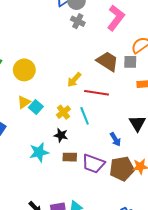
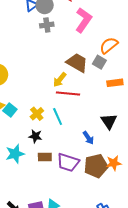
gray cross: (78, 21) -> (47, 25), turned -32
gray square: (130, 62) -> (99, 62), turned 32
yellow arrow: (74, 80) -> (60, 80), moved

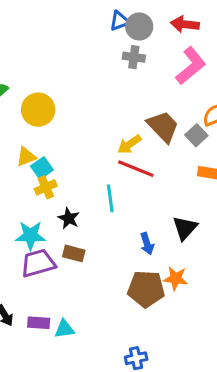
yellow cross: (37, 114) -> (46, 187), moved
purple trapezoid: (68, 162) -> (38, 263), moved, turned 130
orange star: (114, 163) -> (176, 278), moved

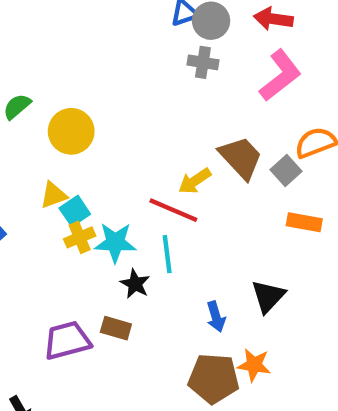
red line: (136, 169) -> (173, 210), moved
black star: (69, 218) -> (135, 284), moved
cyan star: (30, 236) -> (115, 242), moved

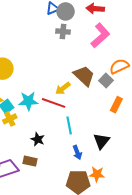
orange rectangle: (304, 222) -> (116, 105), turned -70
cyan star: (115, 242) -> (28, 101), moved
cyan line: (167, 254) -> (69, 125), moved

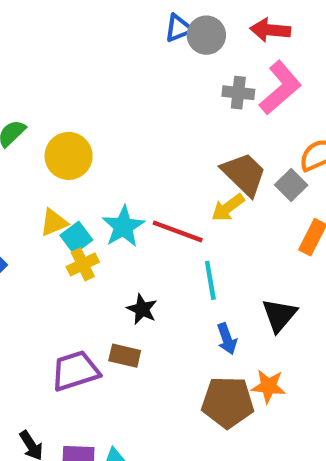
gray cross: (63, 32) -> (238, 93), moved
yellow arrow: (63, 88) -> (228, 208), moved
cyan star: (28, 101) -> (123, 227), turned -30

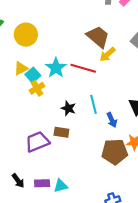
brown trapezoid: (244, 174) -> (98, 37), moved
cyan line: (210, 280) -> (94, 104), moved

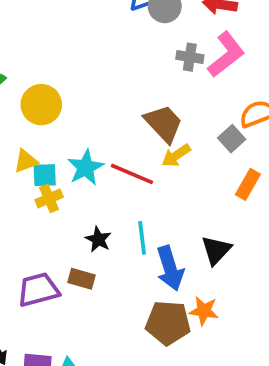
cyan square: (33, 75) -> (45, 175), turned 32
blue arrow: (112, 120) -> (170, 268), size x1.6

